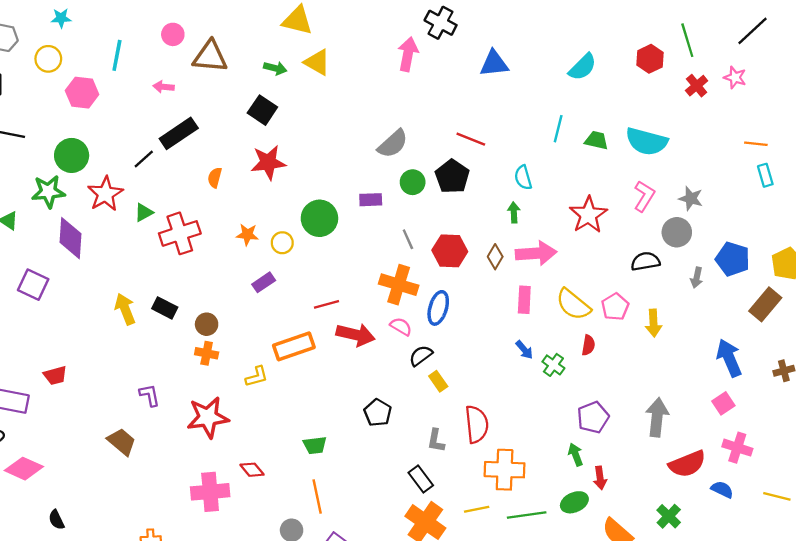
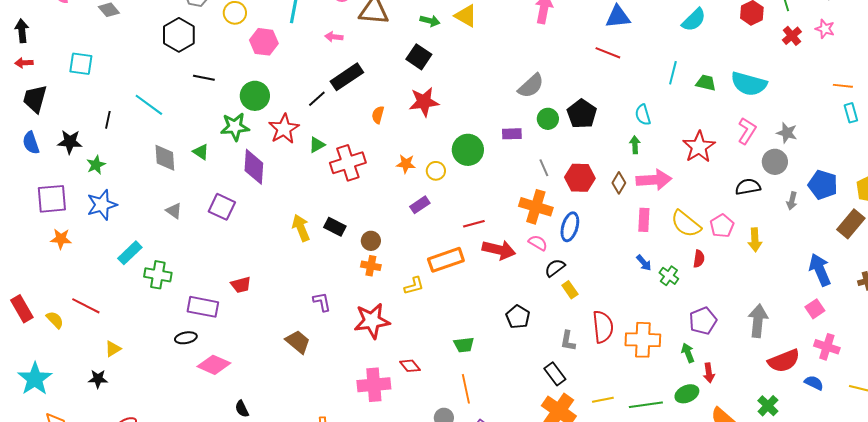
red line: (471, 139) -> (608, 53), moved
orange cross: (505, 470) -> (643, 340), moved

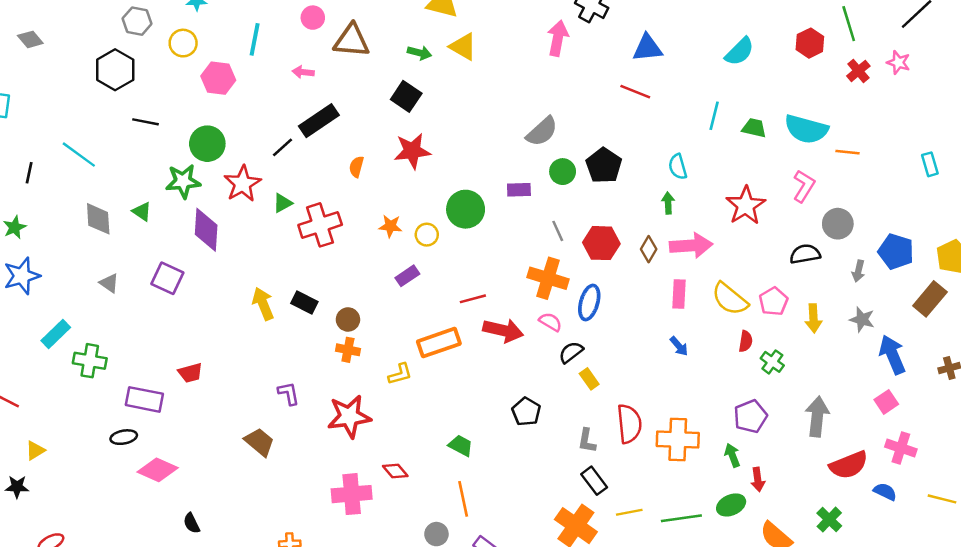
orange line: (843, 86) -> (847, 152), moved
gray star: (787, 133) -> (862, 319), moved
green cross: (669, 276) -> (772, 362), moved
green trapezoid: (464, 345) -> (461, 446), turned -145
black rectangle: (555, 374) -> (594, 481), moved

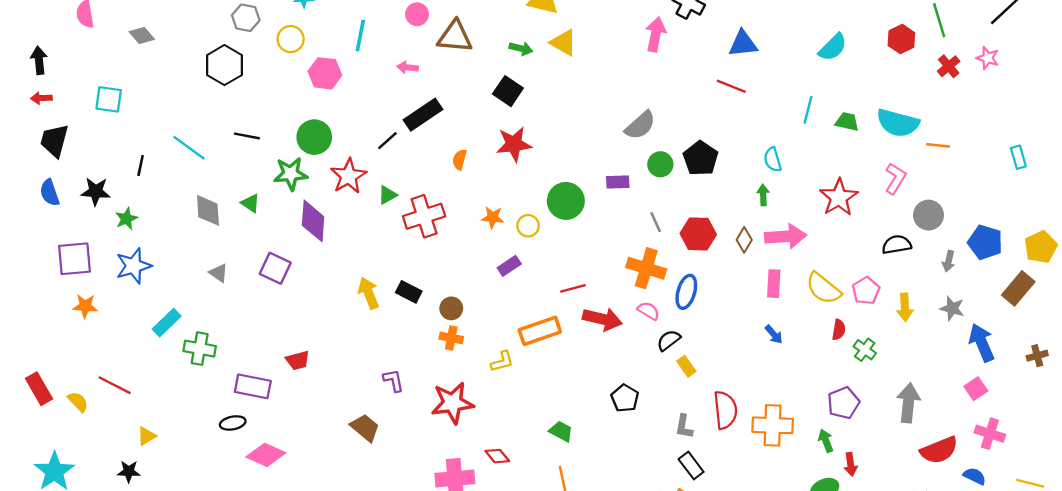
black line: (146, 122) -> (247, 136), moved

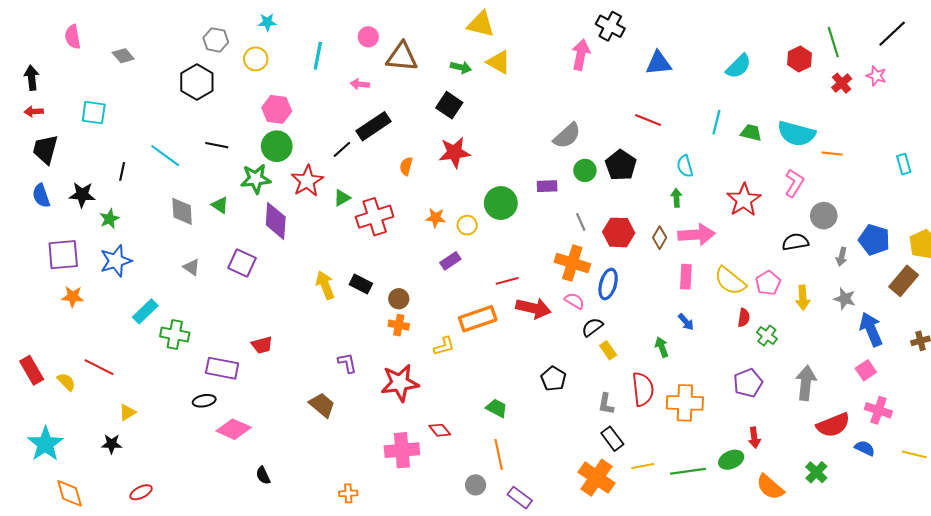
pink hexagon: (325, 73) -> (277, 109), moved
red line: (731, 86) -> (648, 120), moved
green arrow: (826, 441) -> (662, 347), moved

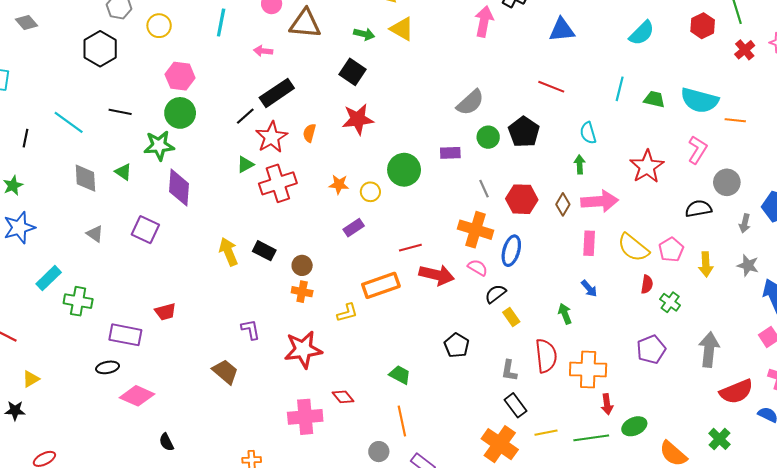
red star: (307, 181) -> (272, 137), moved
red arrow: (754, 438) -> (607, 404), moved

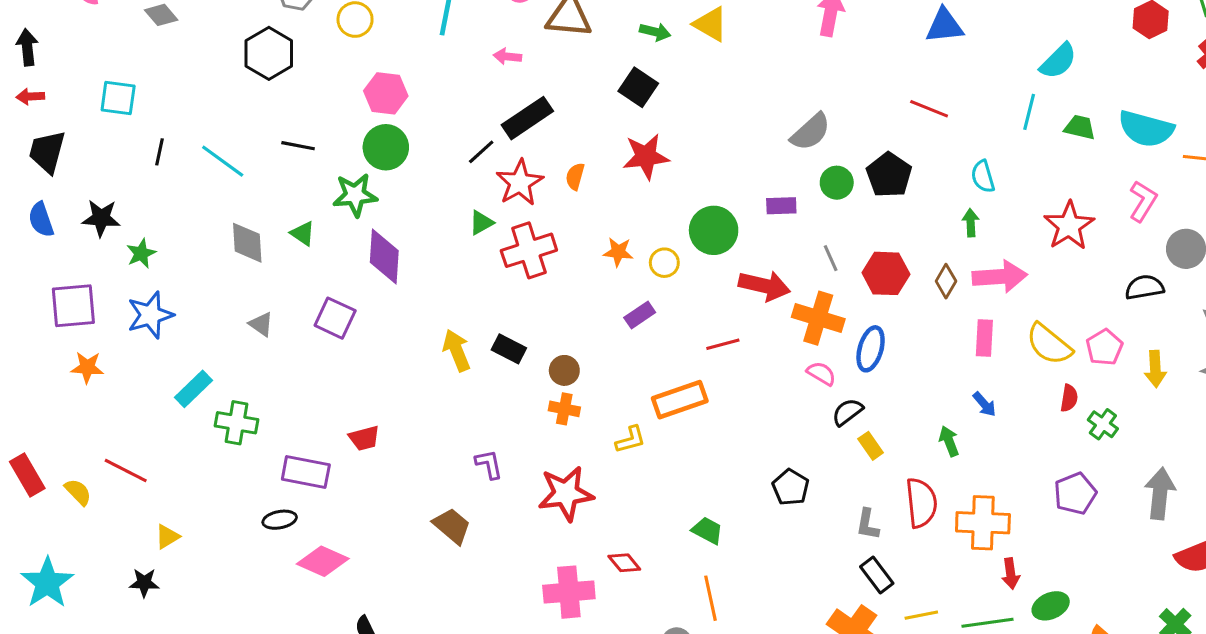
cyan semicircle: (642, 33) -> (1058, 61), moved
black line: (26, 138) -> (160, 152), moved
red arrow: (437, 275) -> (764, 286), moved

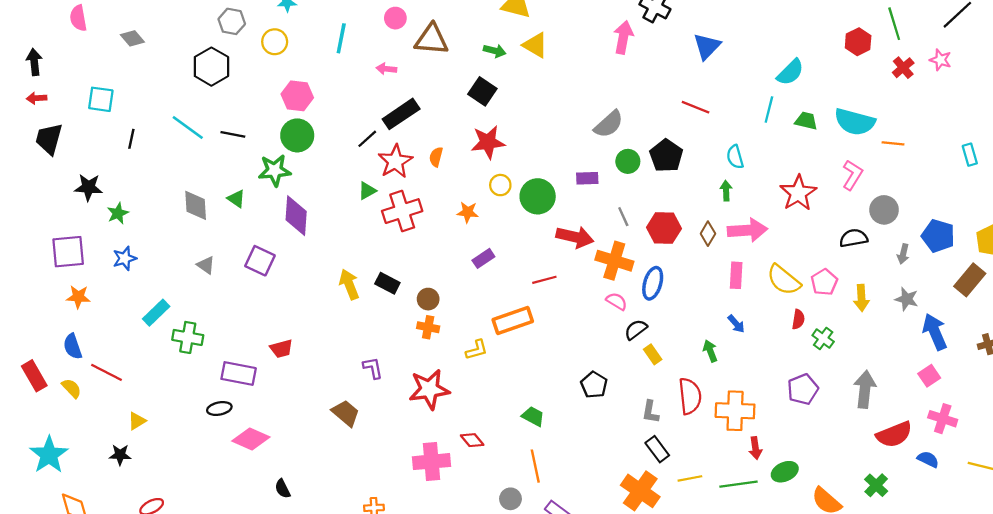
blue triangle: (944, 26) -> (707, 46), turned -40
cyan line: (223, 161) -> (188, 128), moved
blue semicircle: (41, 220) -> (73, 346), moved
yellow circle: (664, 263) -> (500, 185), moved
blue star: (150, 315) -> (125, 258), size x0.7

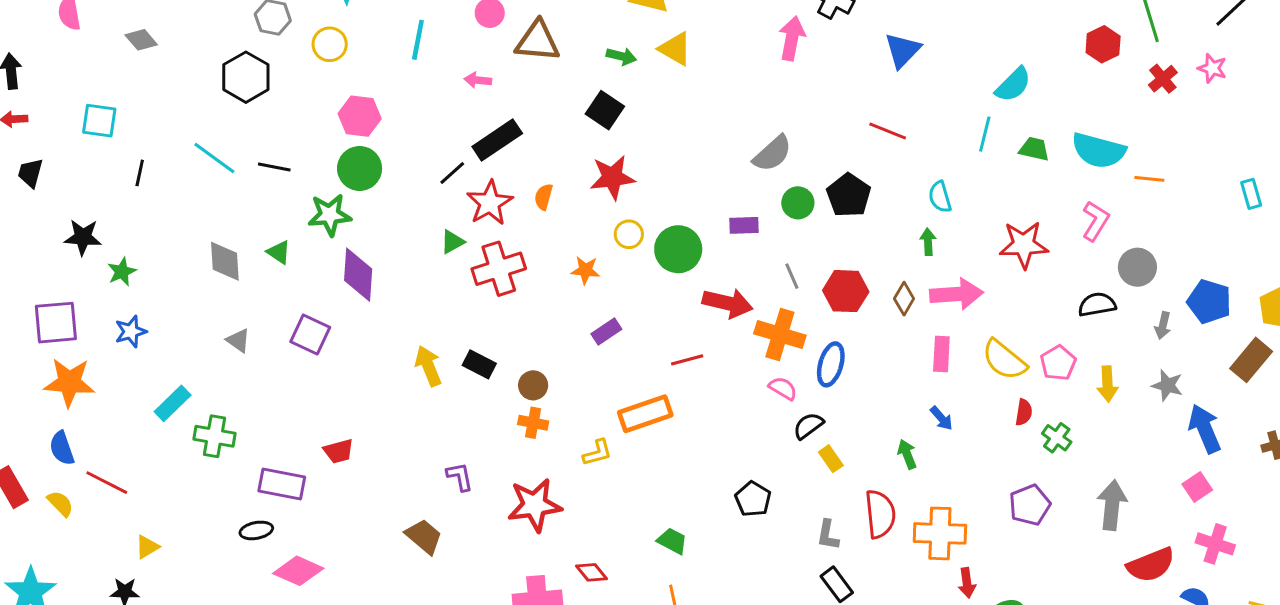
black trapezoid: (49, 139) -> (30, 173), size x0.7
red star: (798, 193) -> (1024, 245), turned 30
orange star: (78, 297) -> (69, 382), size x1.6

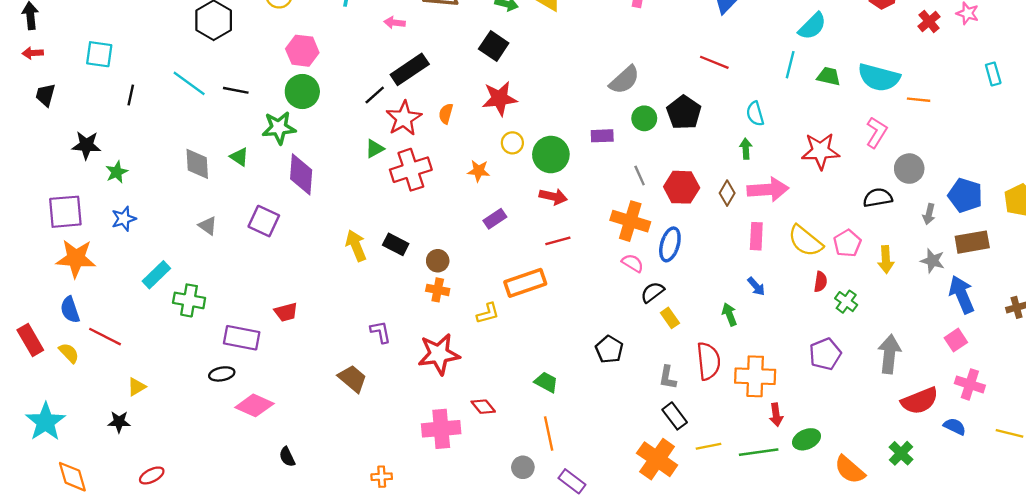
cyan rectangle: (1251, 194) -> (993, 74), moved
red arrow: (728, 303) -> (553, 197), moved, size x0.7
brown rectangle: (1251, 360) -> (972, 242), moved, turned 40

